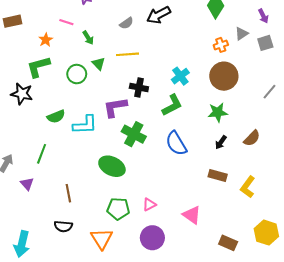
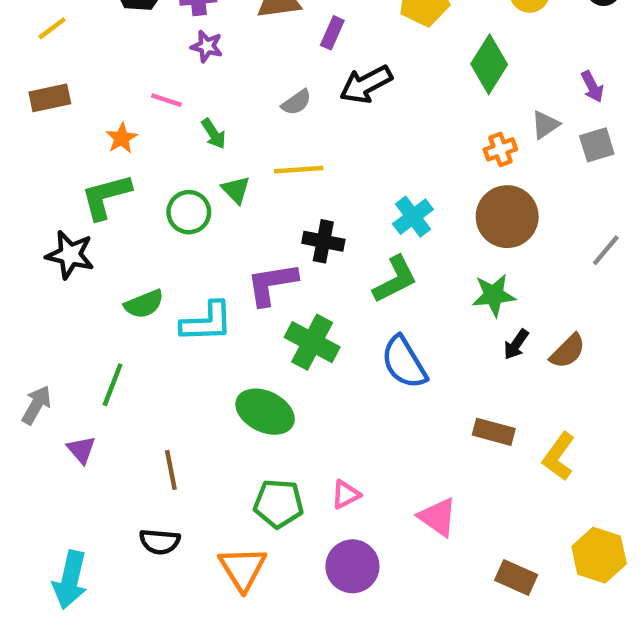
black arrow: (221, 142) -> (516, 344), moved

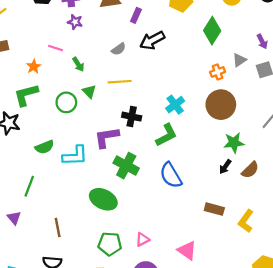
green star: (494, 295) -> (234, 143), moved

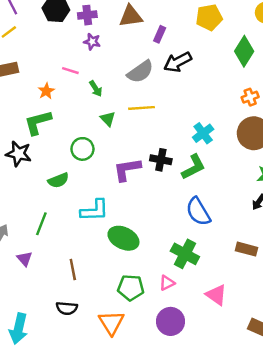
gray semicircle: (119, 49) -> (140, 72), size x1.6
green circle: (66, 102) -> (82, 149), moved
black cross: (132, 117) -> (161, 160), moved
cyan L-shape: (75, 156) -> (95, 210), moved
green cross: (126, 166) -> (185, 254), moved

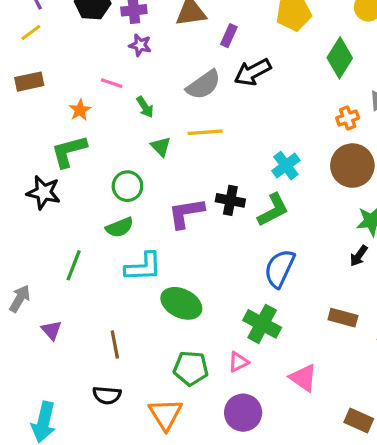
green semicircle: (58, 180) -> (120, 227), moved
blue semicircle: (198, 212) -> (280, 268), turned 56
green line: (41, 224) -> (74, 265), moved

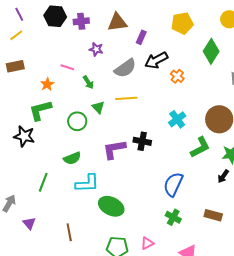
purple star: (140, 45) -> (96, 49), moved
orange cross: (348, 118) -> (177, 76), moved, turned -32
green circle: (127, 186) -> (77, 121), moved
green L-shape: (273, 210) -> (200, 147), moved
green cross: (262, 324) -> (173, 217), moved, size x0.7

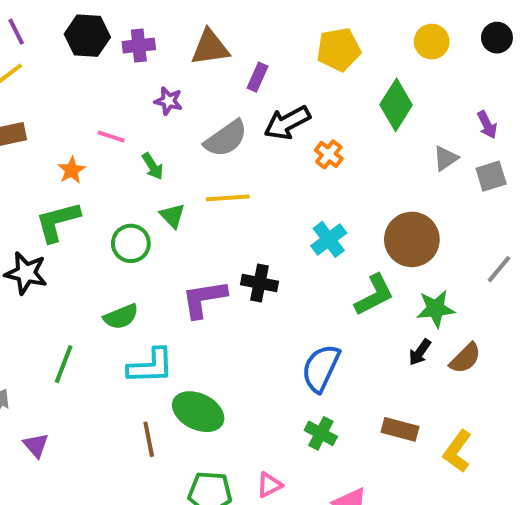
brown line: (69, 232) -> (149, 439), moved

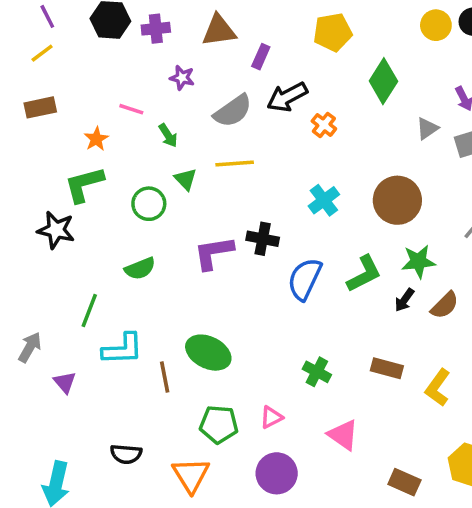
yellow circle: (432, 42) -> (436, 25), moved
green L-shape: (374, 295) -> (364, 274), moved
cyan L-shape: (151, 366) -> (123, 349), moved
blue semicircle: (321, 368) -> (305, 279), moved

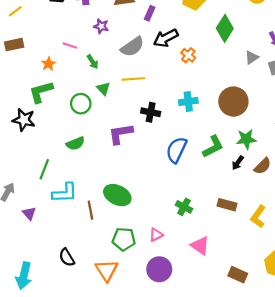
cyan cross: (324, 200) -> (188, 102), turned 30
black cross: (263, 239) -> (151, 112), moved
black semicircle: (126, 454) -> (67, 257), turned 54

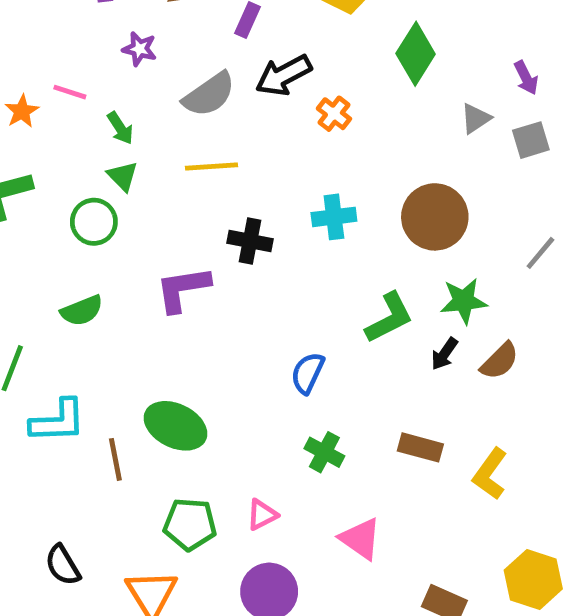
orange star: (48, 64) -> (22, 111), moved
green triangle: (103, 89) -> (123, 176), moved
blue semicircle: (176, 150) -> (308, 373), moved, size x0.7

